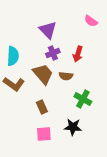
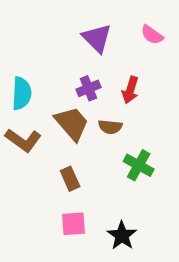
purple triangle: (48, 30) -> (97, 38), moved
black star: (73, 127) -> (122, 236), moved, turned 30

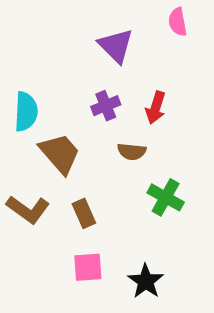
pink semicircle: (152, 35) -> (178, 22), moved, turned 45
brown trapezoid: (72, 123) -> (60, 154), moved
brown L-shape: (23, 140) -> (28, 209), moved

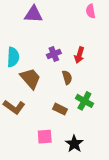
purple triangle: (116, 46) -> (33, 14), moved, turned -42
brown semicircle: (132, 152) -> (67, 77), turned -112
brown rectangle: (84, 213) -> (60, 109), moved, turned -40

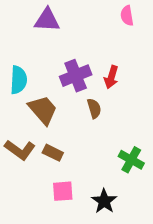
purple cross: (54, 54) -> (76, 76), size x1.5
green cross: (84, 101) -> (131, 160), moved
brown rectangle: (60, 109) -> (53, 153), moved

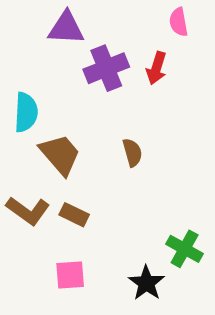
purple cross: (76, 76) -> (106, 68), moved
red arrow: (111, 77) -> (156, 68), moved
green cross: (131, 160) -> (185, 249), moved
pink square: (63, 191) -> (70, 275), moved

